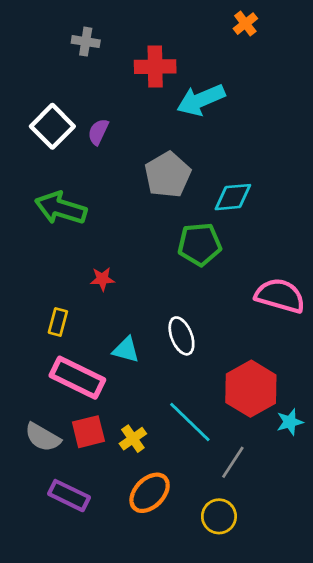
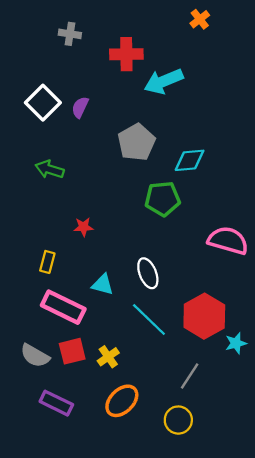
green arrow: (61, 208) -> (50, 169), size x0.7
cyan line: (190, 422) -> (149, 320), moved

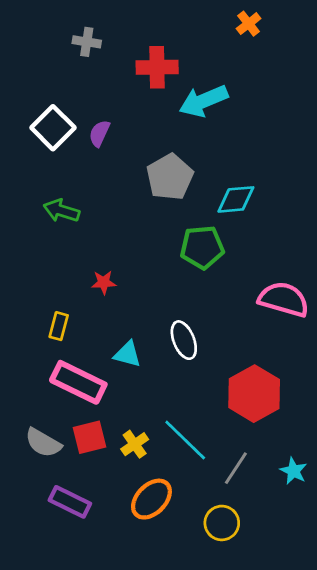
cyan line: (149, 320) -> (185, 440), moved
cyan star: (236, 343) -> (294, 471), moved, turned -30

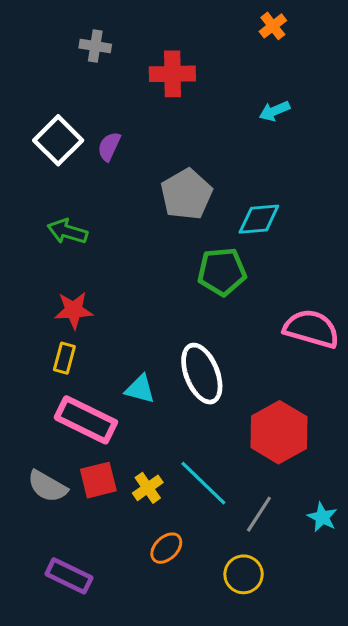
cyan arrow: (204, 101) -> (274, 111), moved, size x0.6
red star: (104, 282) -> (74, 310), moved, size x1.4
white ellipse: (184, 340) -> (202, 374), size x1.4
orange ellipse: (151, 499) -> (166, 548), size x0.7
purple rectangle: (70, 502) -> (69, 576), moved

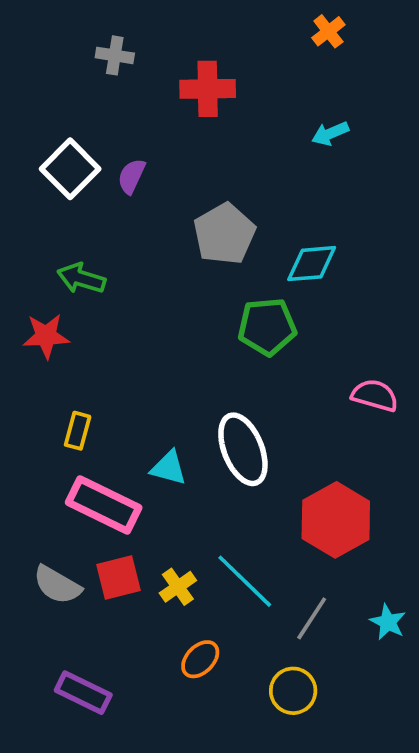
red star: (74, 310) -> (46, 336), moved
pink semicircle: (311, 329) -> (375, 395), size x0.7

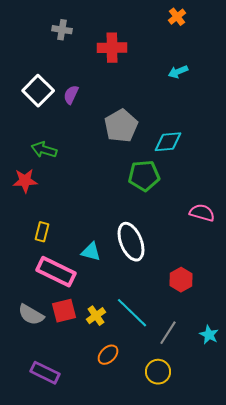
red hexagon: (336, 520) -> (181, 280), size x0.6

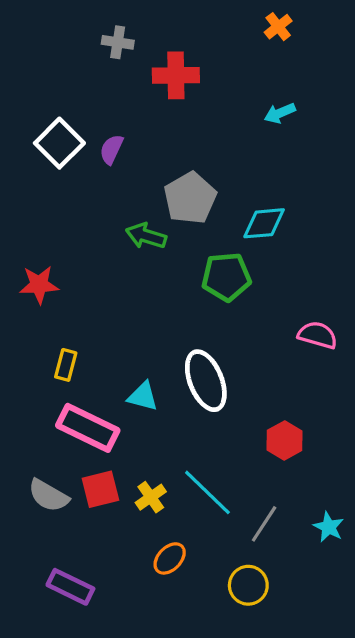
gray cross: (62, 30) -> (118, 42), moved
green arrow: (44, 150) -> (146, 236), moved

